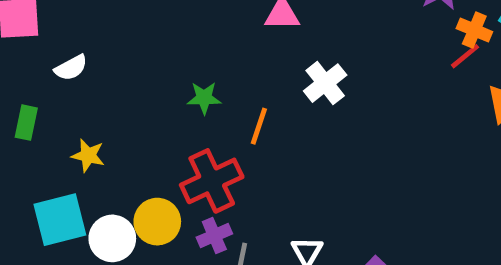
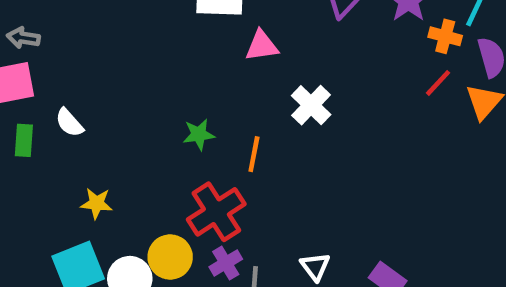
red line: (465, 56) -> (438, 83), moved
white semicircle: (71, 68) -> (69, 123), turned 84
green rectangle: (26, 123) -> (24, 140), moved

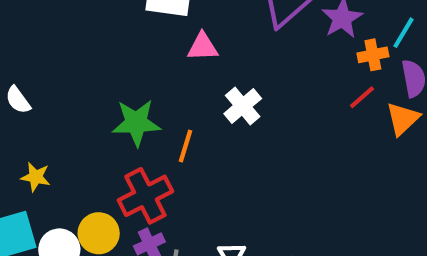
orange cross: (445, 36) -> (373, 55), turned -32
green star: (199, 134) -> (136, 123), size x1.6

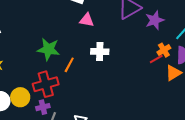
orange cross: (373, 55) -> (164, 50), moved, turned -32
white cross: (243, 106) -> (100, 52), turned 30

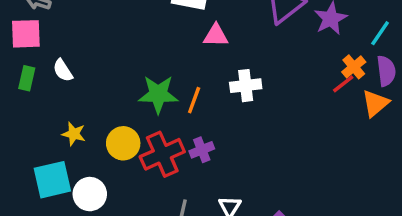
orange line: (69, 65) -> (194, 100), moved
yellow circle: (20, 97) -> (123, 143), moved
purple cross: (43, 107) -> (202, 150), moved

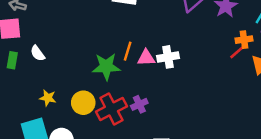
pink triangle: (216, 35) -> (146, 58), moved
orange cross: (354, 67) -> (244, 40), turned 35
orange line: (194, 100) -> (128, 51), moved

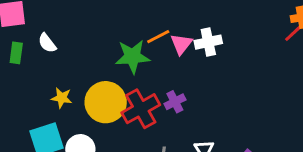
orange line: (128, 51) -> (158, 37), turned 48
pink triangle: (146, 58) -> (181, 44), turned -48
yellow circle: (83, 103) -> (106, 102), size x1.4

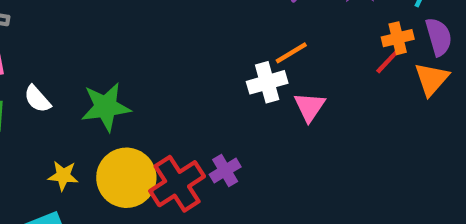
orange line: (158, 37) -> (291, 53), moved
pink triangle: (181, 44) -> (310, 107), moved
green star: (132, 57) -> (106, 107), moved

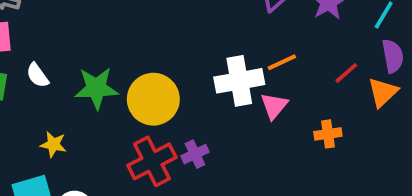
orange cross: (398, 38) -> (328, 134), moved
orange line: (291, 53) -> (282, 62), moved
white cross: (267, 82) -> (239, 81), size x1.4
yellow circle: (126, 178) -> (153, 99), moved

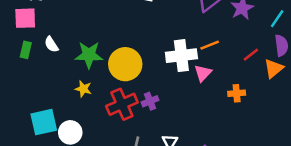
yellow star: (53, 144) -> (83, 89), moved

